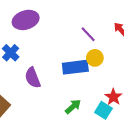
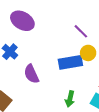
purple ellipse: (26, 20) -> (22, 21), turned 50
green arrow: (73, 107) -> (70, 99), turned 147

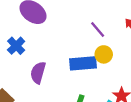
purple semicircle: (31, 74) -> (38, 73), turned 36

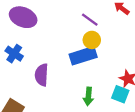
yellow circle: (104, 54) -> (92, 40), moved

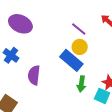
blue rectangle: (83, 56) -> (71, 60), turned 55
green arrow: (88, 96) -> (81, 84), moved

